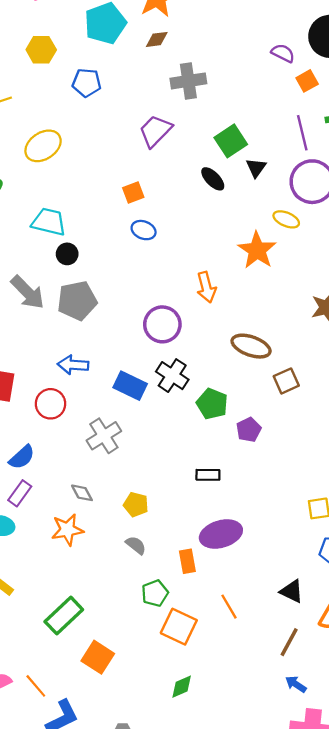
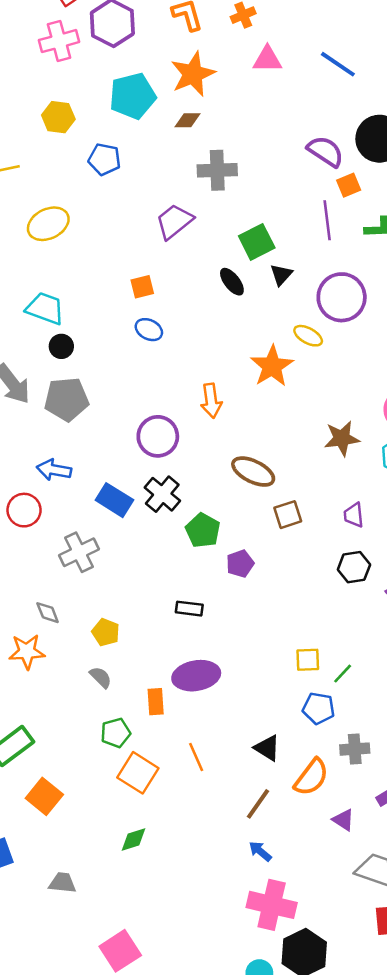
purple semicircle: (283, 53) -> (325, 151), size x1.4
purple line: (302, 133) -> (327, 220), moved

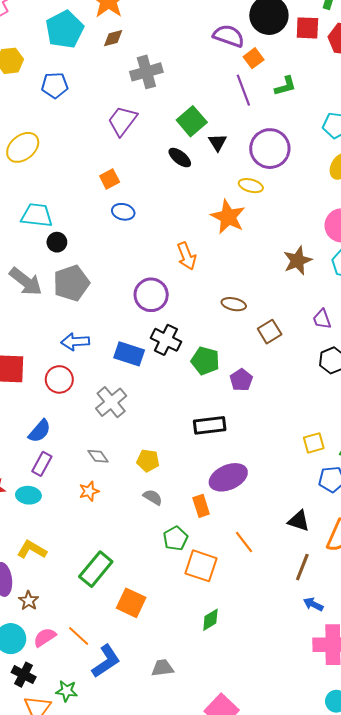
brown ellipse: (253, 472) -> (234, 304), size x0.7
black rectangle: (189, 609) -> (210, 425), size x1.4
orange star: (27, 652) -> (89, 491), size x0.7

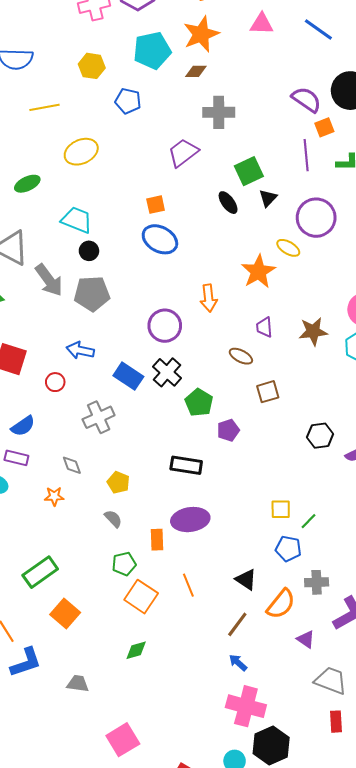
blue ellipse: (123, 212) -> (160, 239), size x1.6
purple trapezoid: (322, 319) -> (264, 327), moved
red circle: (59, 379) -> (55, 382), size x0.7
purple rectangle: (42, 464) -> (16, 458), turned 60

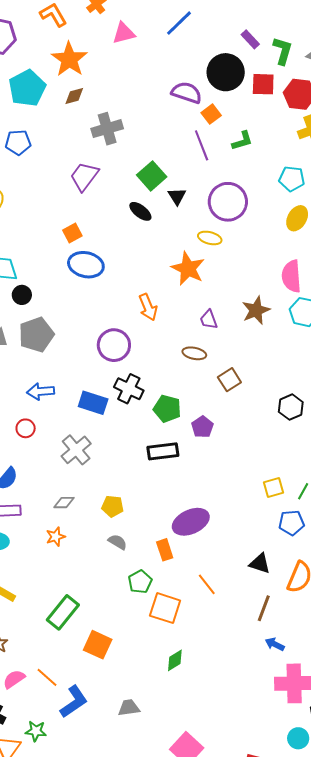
blue line: (318, 29) -> (179, 23), turned -64
gray diamond: (72, 465) -> (64, 503), turned -55
black rectangle: (186, 465) -> (163, 451), moved

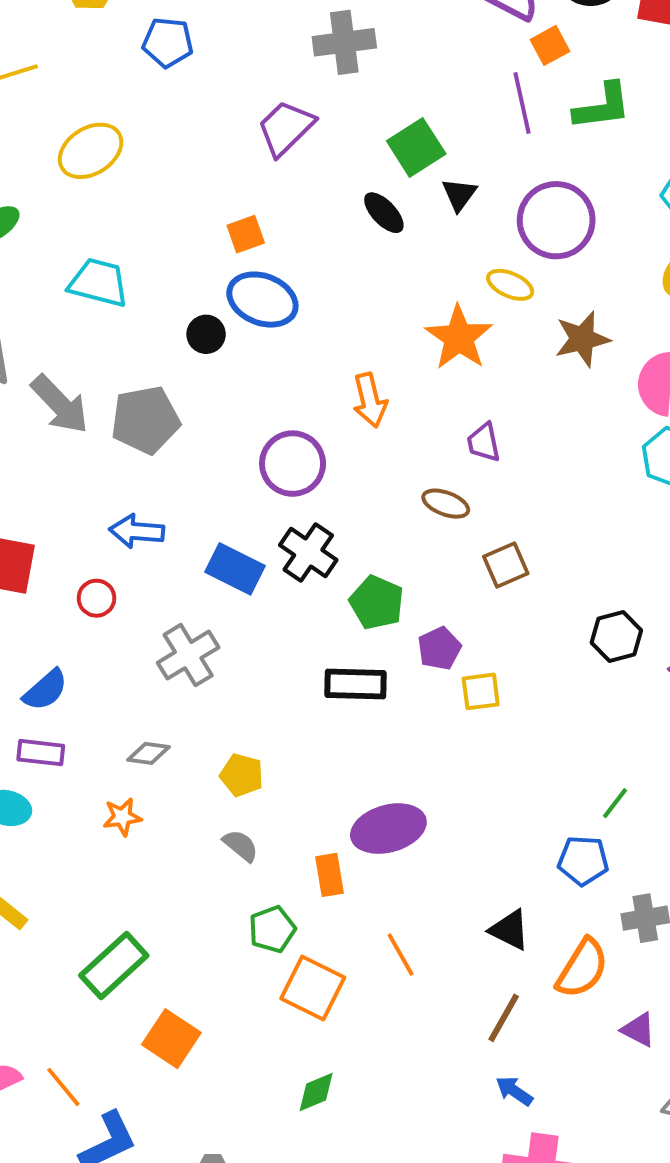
green L-shape: (242, 141) -> (602, 107), size x1.4
black circle: (22, 295) -> (206, 334), moved
brown star: (256, 310) -> (582, 339), moved
yellow square: (274, 487) -> (481, 691), moved

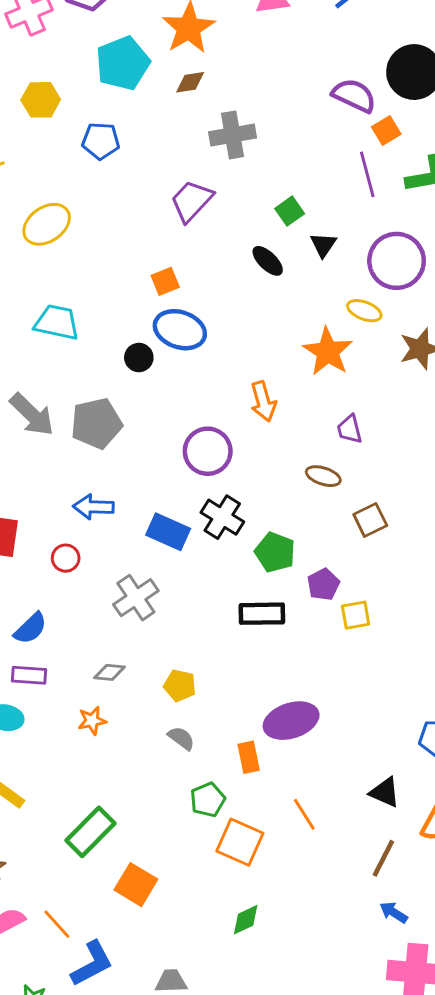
green square: (416, 147) -> (290, 211), size x0.7

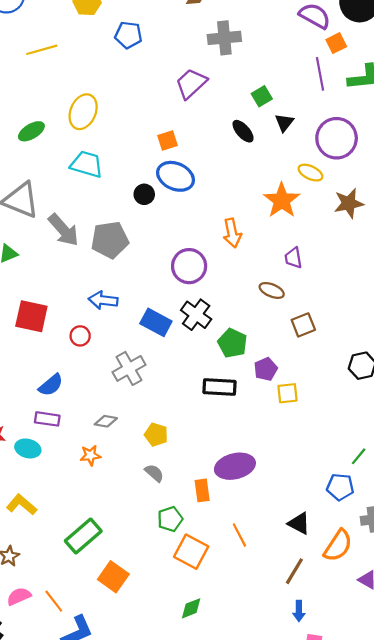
yellow ellipse: (47, 224) -> (83, 112), moved, turned -36
blue arrow: (394, 912) -> (299, 611), turned -126

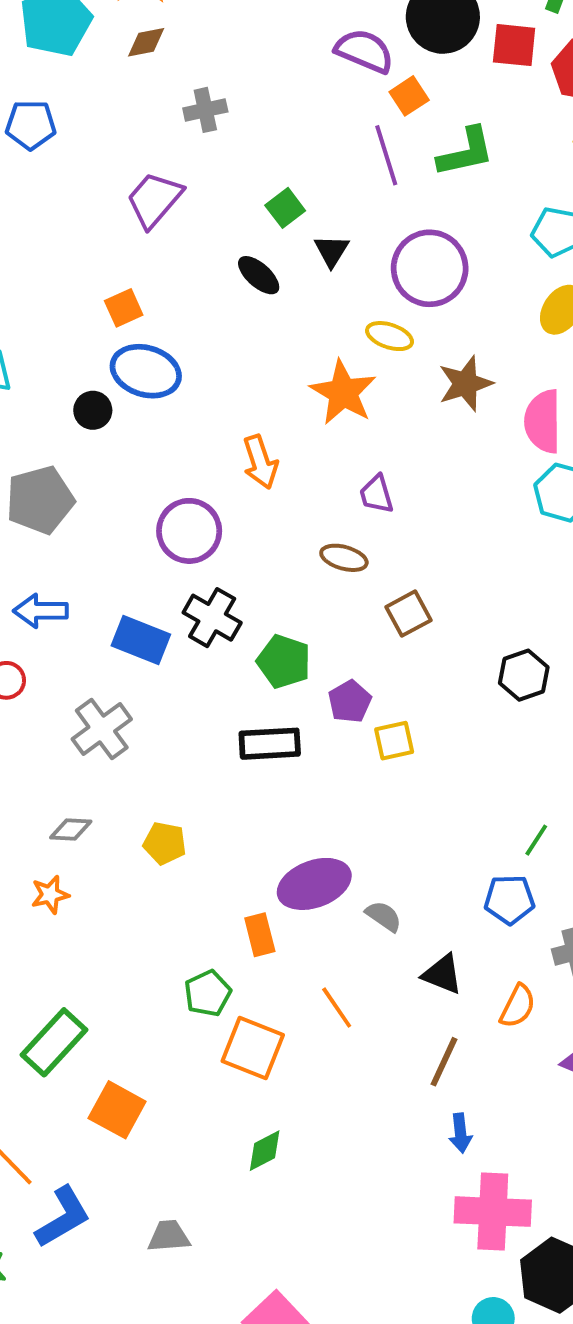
gray cross: (224, 38) -> (205, 110), size x0.7
gray semicircle: (154, 473) -> (384, 916), moved
orange semicircle: (338, 546) -> (518, 1006), size x0.7

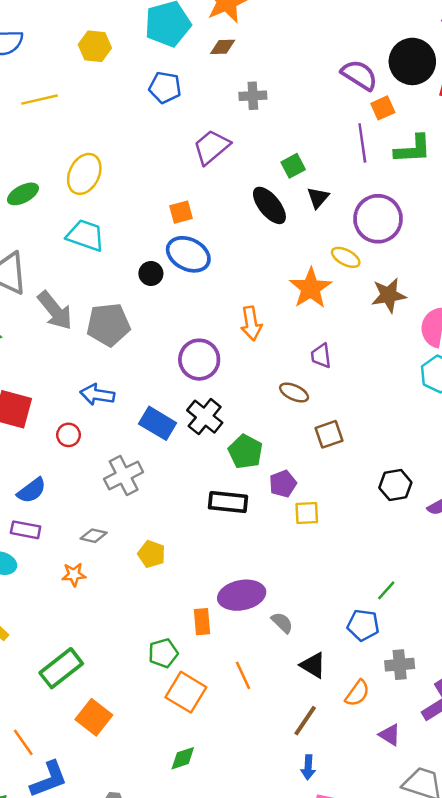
blue pentagon: (31, 125) -> (165, 87), moved
black ellipse: (259, 275) -> (269, 205), size x1.4

